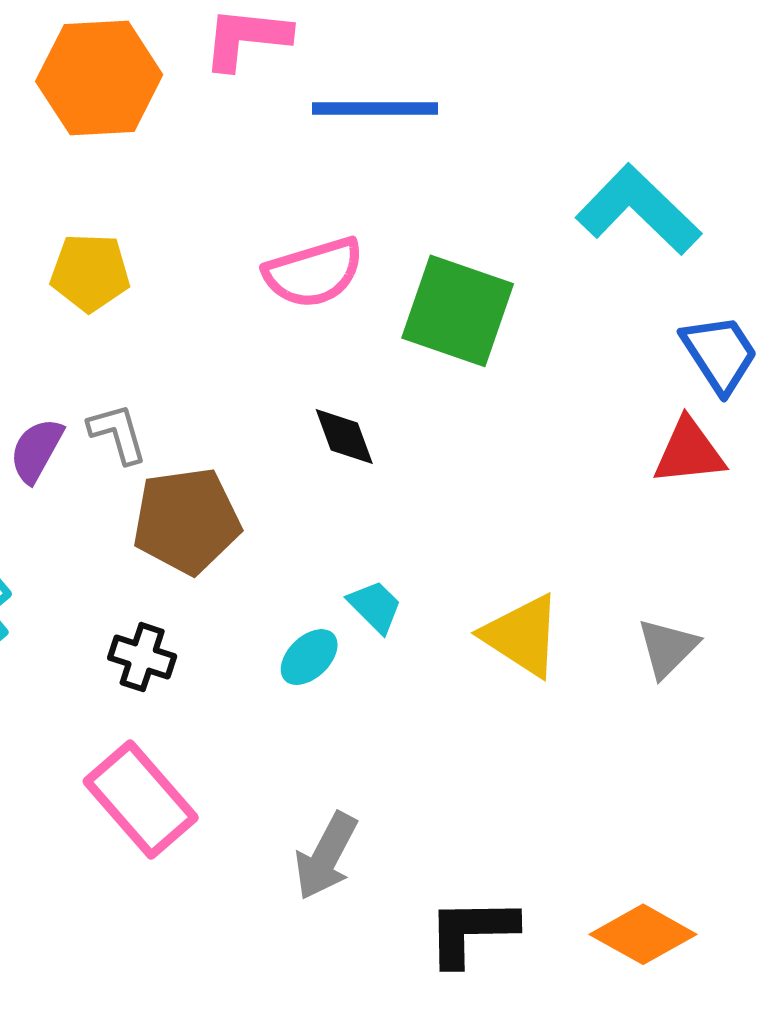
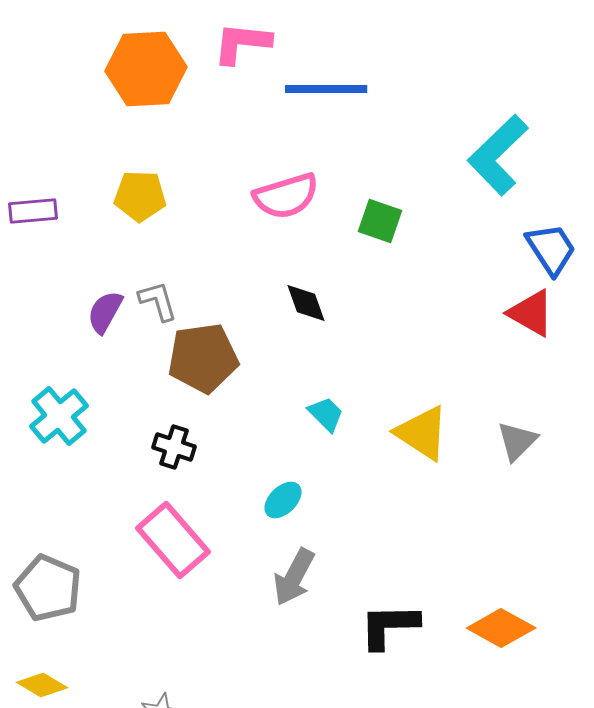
cyan L-shape: (638, 210) -> (498, 155), turned -88
green square: (458, 311) -> (380, 221), size x0.6
red triangle: (689, 452) -> (531, 313), turned 36
cyan ellipse: (309, 657) -> (283, 500), moved

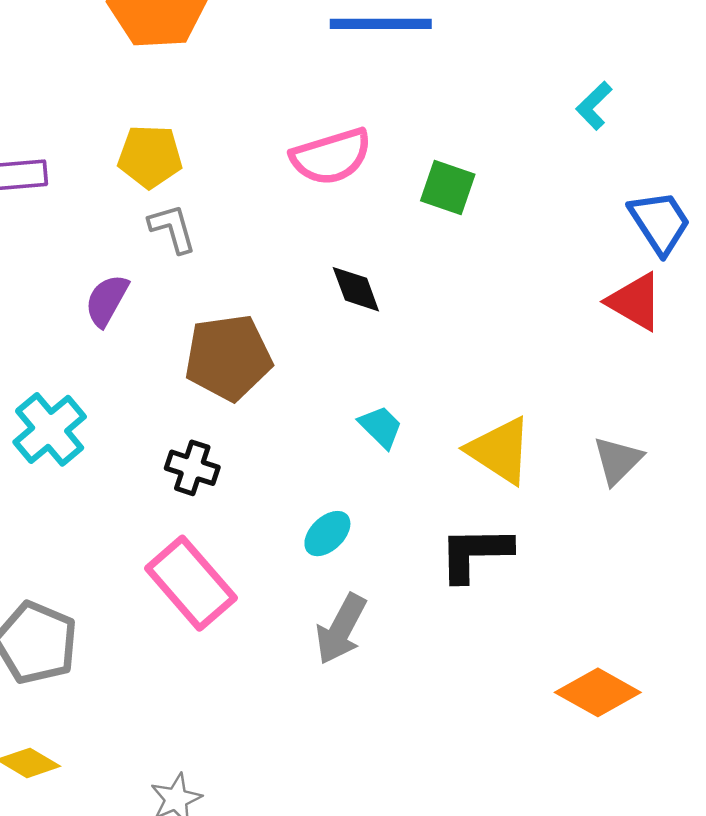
cyan L-shape: (498, 155) -> (594, 106), size x0.5
gray L-shape: (158, 301) -> (172, 228), moved
black L-shape: (389, 626) -> (475, 553), moved

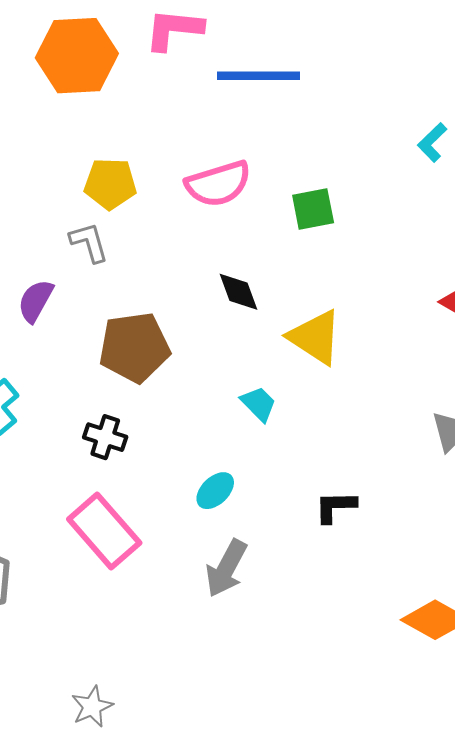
yellow pentagon: (150, 157) -> (110, 184), moved
green square: (448, 188) -> (313, 209), turned -30
yellow triangle: (500, 450) -> (315, 337), moved
black L-shape: (475, 553) -> (335, 507), size x0.7

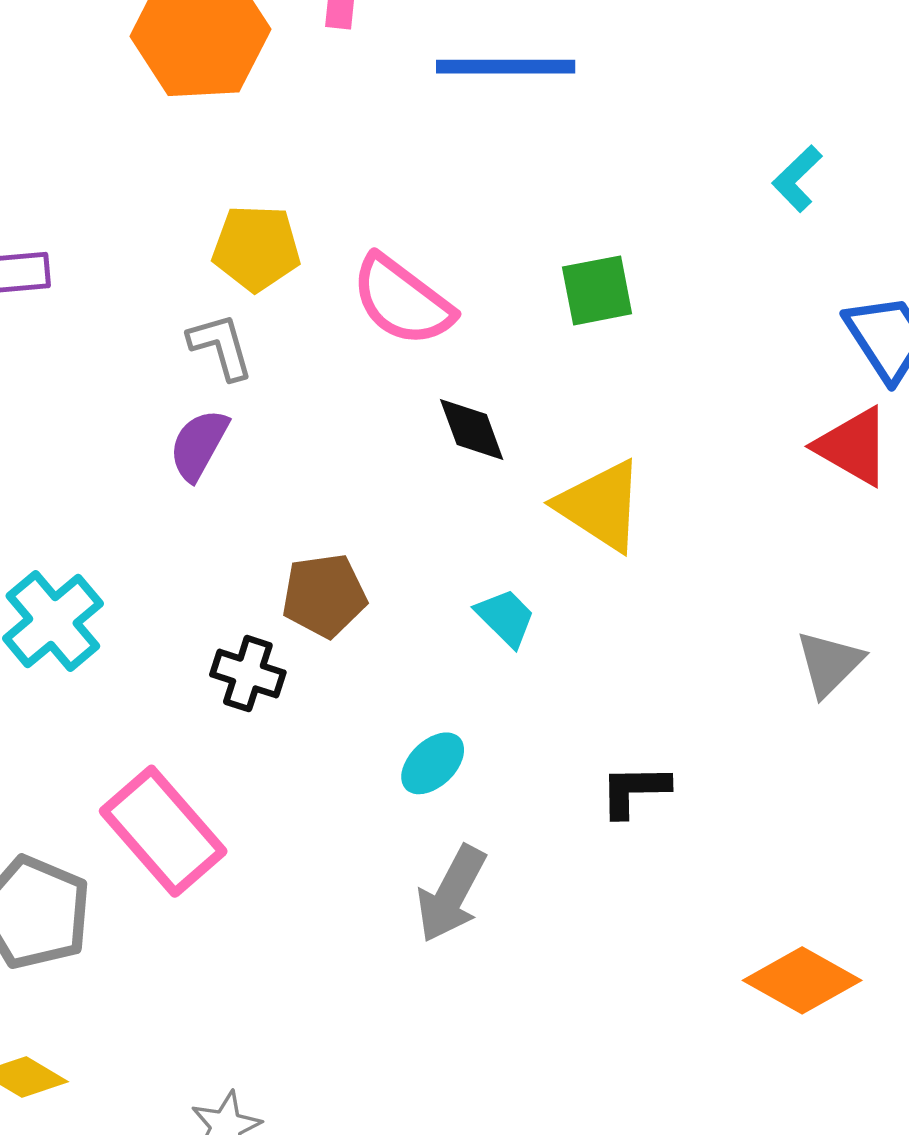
pink semicircle: (218, 184) -> (402, 301), moved, turned 54
purple semicircle: (36, 301) -> (199, 445), moved
brown pentagon: (134, 347) -> (324, 596), moved, size x0.7
pink rectangle: (104, 531) -> (163, 831), moved

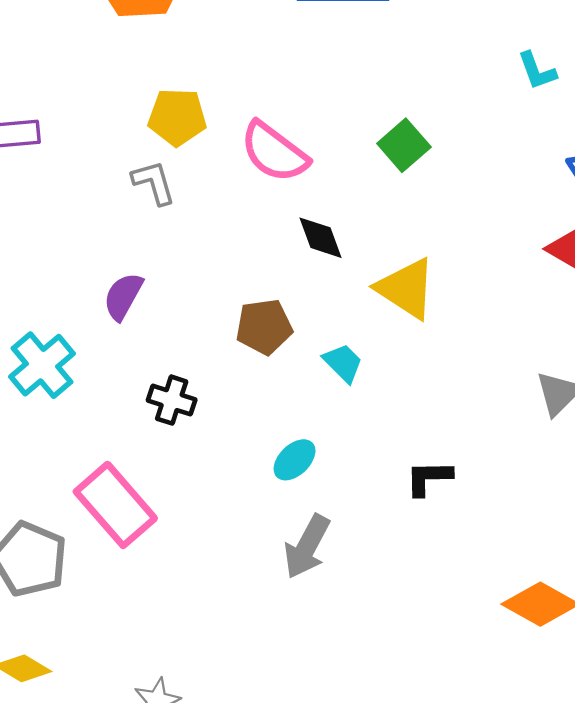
cyan L-shape: (797, 179) -> (537, 71), turned -66
green square: (597, 290) -> (404, 145), turned -30
purple semicircle: (199, 445) -> (123, 296), moved
brown pentagon: (324, 596) -> (264, 327), moved

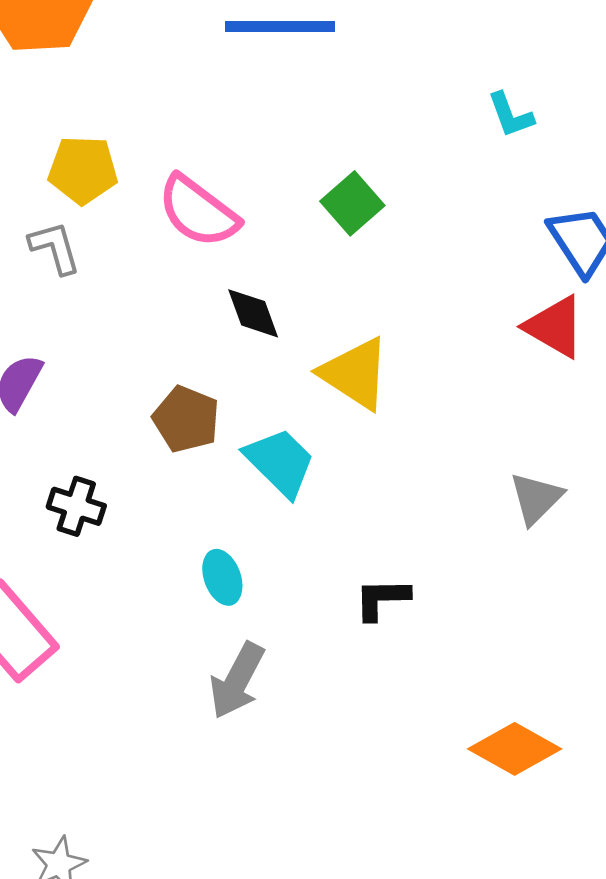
brown pentagon: (264, 327) -> (186, 419), turned 30
cyan trapezoid: (343, 363) -> (280, 462), size x1.5
cyan ellipse: (295, 460) -> (222, 577), turned -66

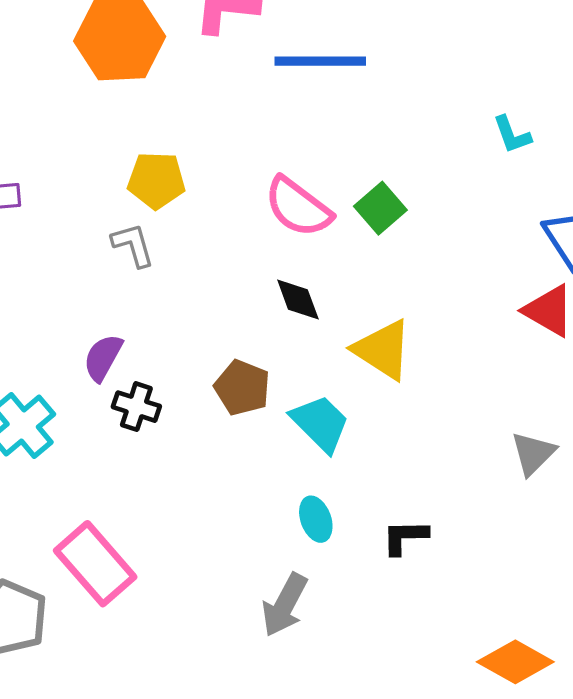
pink semicircle: (198, 211) -> (298, 207), moved
black cross: (76, 506) -> (136, 407), moved
cyan ellipse: (222, 577) -> (316, 519), moved

